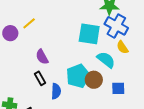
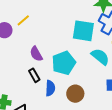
cyan pentagon: (78, 76) -> (64, 63), moved
brown circle: (94, 80) -> (75, 94), moved

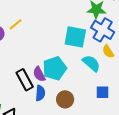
purple semicircle: (36, 54) -> (39, 74), moved
black rectangle: (34, 75) -> (25, 80), size x1.5

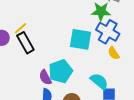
cyan semicircle: (91, 63) -> (99, 81), moved
black rectangle: (25, 80) -> (25, 43), moved

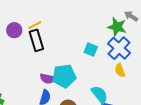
cyan square: (81, 39) -> (91, 49), size x0.6
purple semicircle: (45, 77) -> (48, 79), turned -63

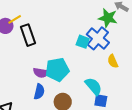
yellow line: (35, 25) -> (15, 19), moved
blue cross: (119, 48) -> (98, 38), moved

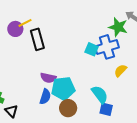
blue cross: (98, 38) -> (107, 47), turned 30
yellow semicircle: (113, 61) -> (120, 71), turned 64
cyan pentagon: (57, 70) -> (63, 88), moved

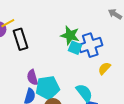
green star: (118, 27) -> (70, 35), moved
purple semicircle: (48, 78) -> (32, 77), turned 63

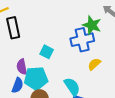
green star: (70, 35) -> (92, 25), moved
cyan square: (75, 48) -> (47, 52), moved

